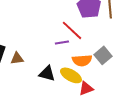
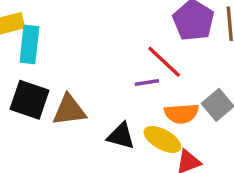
brown triangle: (17, 58) -> (69, 110), size x1.5

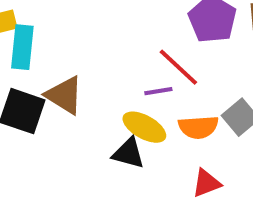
brown triangle: (69, 110) -> (64, 95), moved, turned 39
yellow ellipse: (162, 139) -> (144, 127), moved

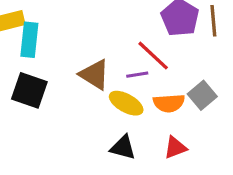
brown triangle: (64, 95) -> (94, 75), moved
black triangle: (128, 153) -> (123, 148), moved

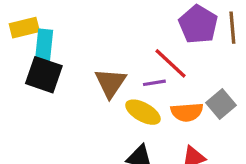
brown triangle: (94, 75) -> (110, 83), turned 32
black square: (29, 90) -> (44, 75), moved

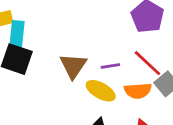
red line: (171, 63) -> (147, 63), moved

